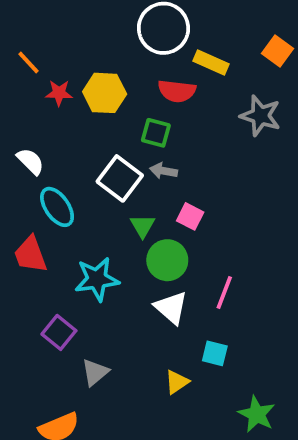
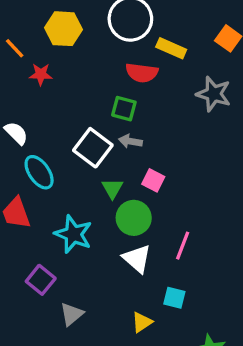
yellow hexagon: (105, 93) -> (64, 29), moved
cyan star: (97, 279) -> (73, 234), turned 30

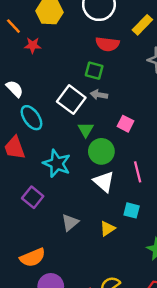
yellow rectangle: (171, 48) -> (142, 25), moved, turned -70
pink square: (153, 180) -> (125, 124), moved
pink line: (183, 246) -> (138, 172), turned -35
gray triangle: (72, 314) -> (70, 223), moved

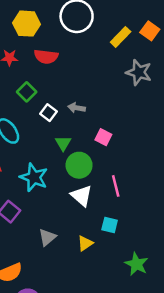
red semicircle: (107, 44) -> (46, 57), moved
green square: (94, 71) -> (27, 92), moved, turned 30
white square: (71, 100) -> (49, 113), size x0.6

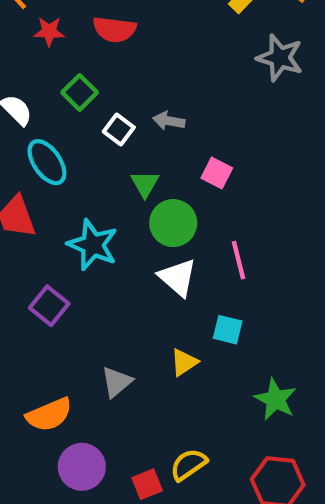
gray triangle: (47, 237) -> (117, 382), moved

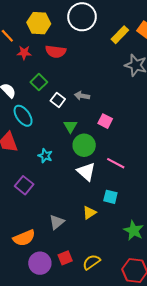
cyan star: (93, 245) -> (45, 156), size x0.6
pink line: (238, 260) -> (116, 163), turned -48
red square: (147, 484) -> (65, 258), moved

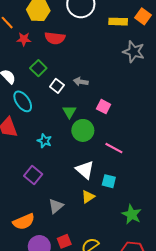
yellow rectangle: (120, 35) -> (118, 22), turned 48
white triangle: (86, 172) -> (85, 170), moved
purple square: (24, 185) -> (33, 175), moved

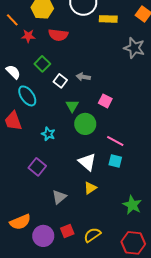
yellow rectangle: (118, 22) -> (108, 19), moved
cyan square: (109, 181) -> (115, 161), moved
orange semicircle: (24, 222) -> (20, 222), moved

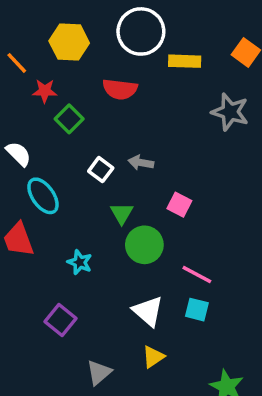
red semicircle: (58, 35) -> (120, 89), moved
green square: (42, 64) -> (69, 119), moved

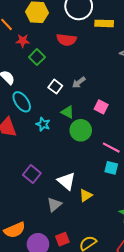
gray arrow: (141, 163) -> (79, 82), turned -48
green triangle: (122, 213) -> (67, 112), turned -32
cyan star: (80, 262) -> (43, 124), moved
white triangle: (148, 311) -> (66, 181), moved

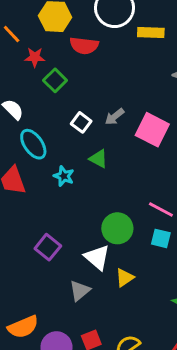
red semicircle: (66, 40) -> (84, 46), moved
pink square: (101, 107) -> (152, 130), moved, size x1.6
green circle: (81, 130) -> (117, 228), moved

